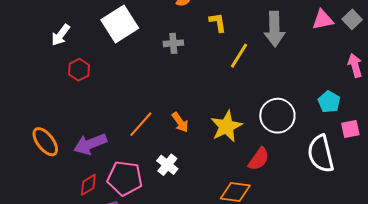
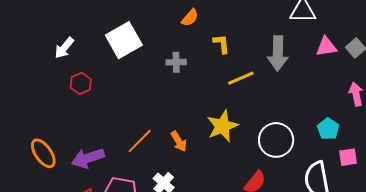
yellow line: (239, 56) -> (241, 78), turned 32
yellow star: (226, 126) -> (222, 126), moved

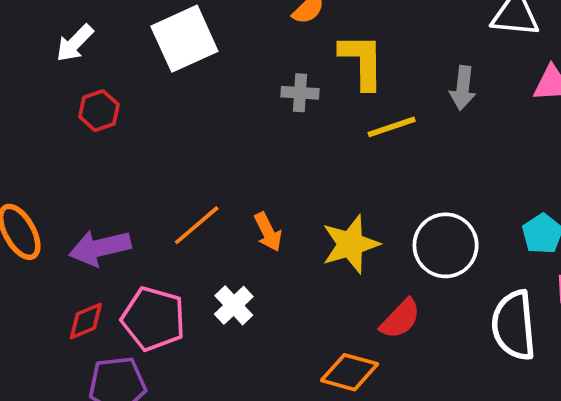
yellow L-shape: (222, 44) -> (362, 61), size x1.6
gray arrow: (278, 53) -> (463, 88), size x0.7
gray cross: (176, 62) -> (300, 93), moved
yellow star: (222, 126) -> (350, 244), moved

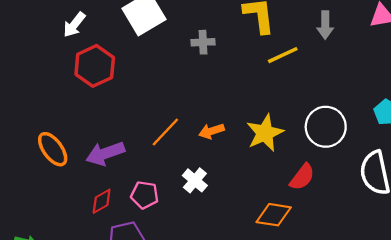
gray cross: (300, 93) -> (203, 42), moved
red hexagon: (99, 111) -> (95, 66), size x1.6
orange arrow: (268, 232) -> (211, 131), turned 105
pink pentagon: (153, 319) -> (145, 195), size x0.7

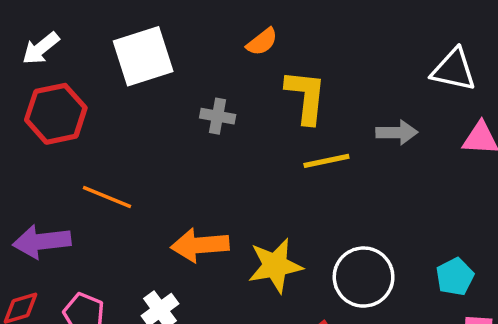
gray arrow: (325, 25) -> (397, 132), turned -104
orange arrow: (211, 131) -> (200, 245), size x1.5
orange line: (165, 132) -> (107, 197), moved, turned 56

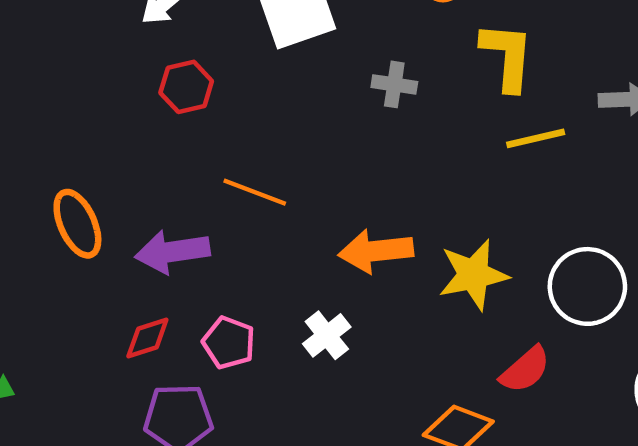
red hexagon: (56, 114) -> (186, 87), size x0.7

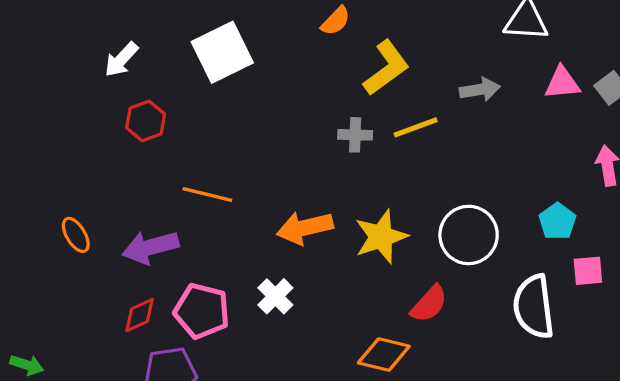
yellow L-shape: (507, 56) -> (386, 68), turned 56
gray cross: (394, 84) -> (355, 135), moved
orange ellipse: (77, 224) -> (76, 235), size x0.7
pink pentagon: (229, 343) -> (202, 311), size x1.4

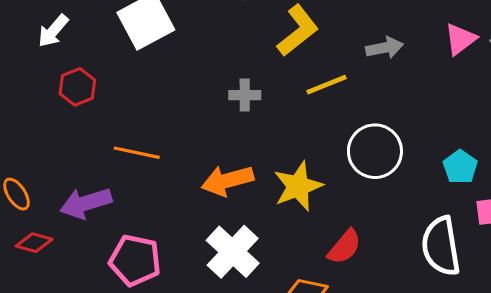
pink triangle: (562, 83) -> (460, 39), turned -30
gray cross: (355, 135) -> (245, 95), moved
white circle: (469, 235) -> (375, 151), moved
white cross: (275, 296) -> (233, 252), moved, size x1.6
red diamond: (140, 315) -> (34, 243), moved, turned 42

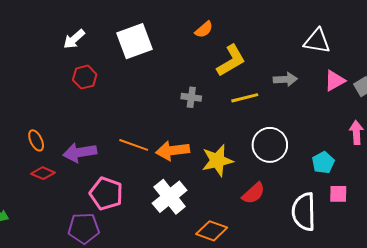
orange line: (137, 153) -> (134, 145), moved
red semicircle: (344, 247) -> (254, 193), moved

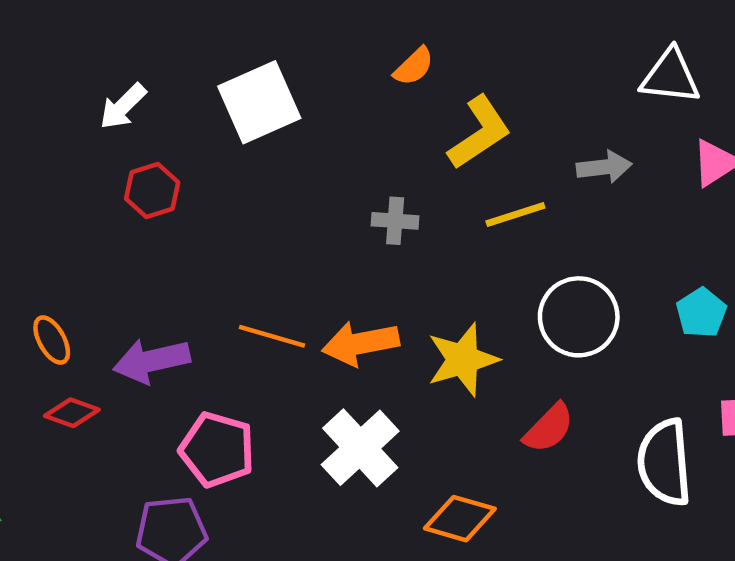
cyan pentagon: (323, 163) -> (701, 313), moved

